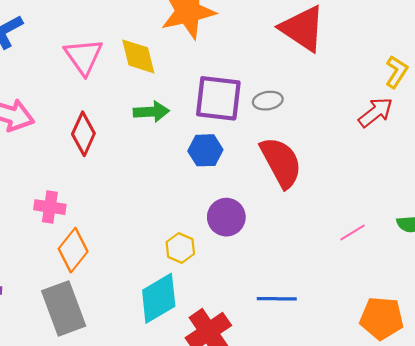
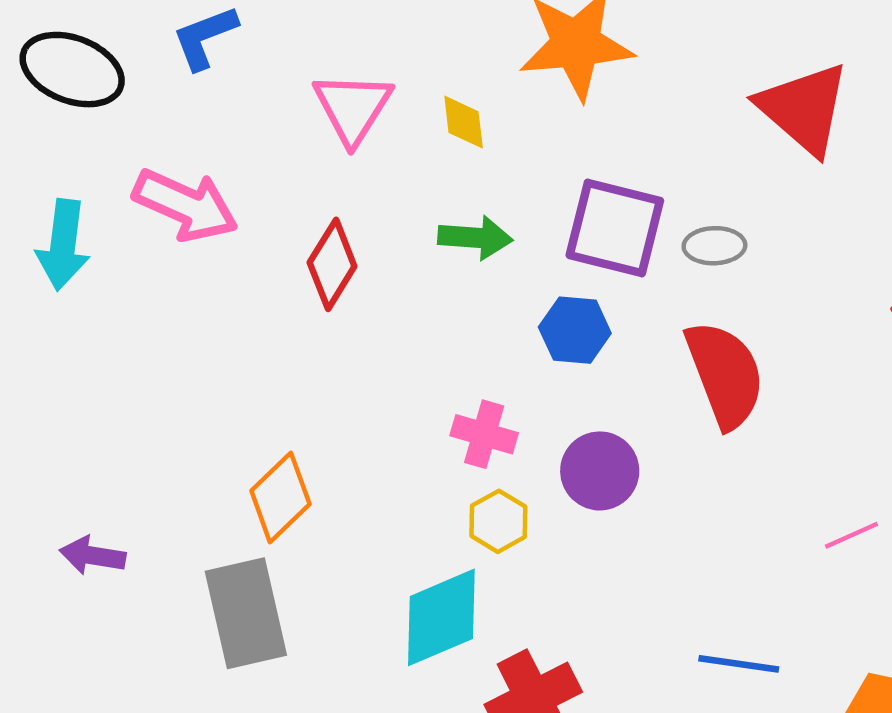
yellow diamond: (138, 56) -> (464, 122), size x0.7
pink cross: (50, 207) -> (484, 434), moved
blue line: (277, 299) -> (739, 664), moved

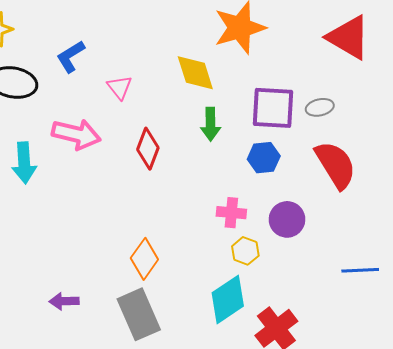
pink triangle: (353, 108) -> (119, 87), moved, size x0.7
yellow diamond: (464, 122) -> (195, 73), size x1.6
green arrow: (475, 238) -> (211, 124), turned 96
blue line: (739, 664) -> (360, 270), moved

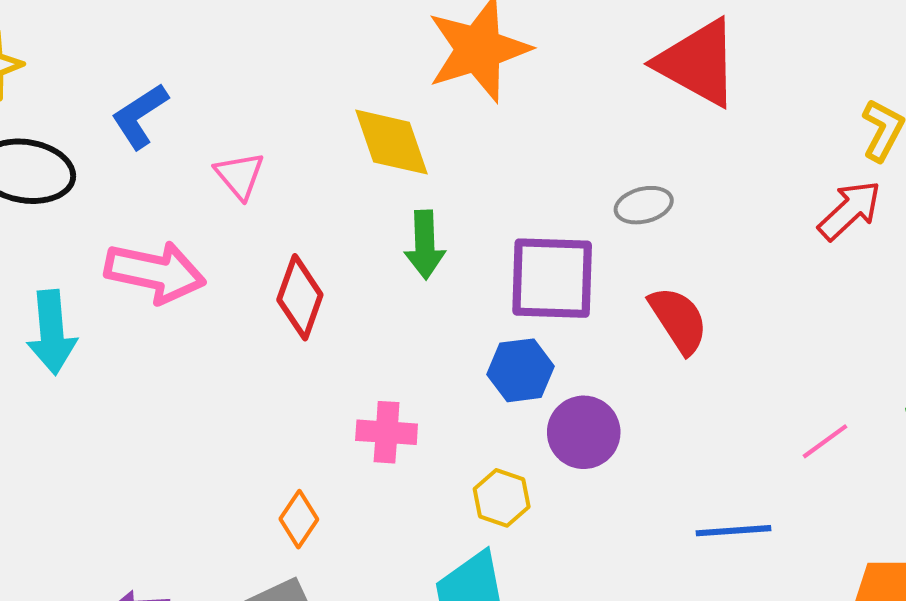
purple square: (273, 108) -> (552, 278), moved
blue hexagon: (264, 158) -> (521, 370), moved
red semicircle: (336, 165) -> (679, 320), size x0.7
pink cross: (231, 213) -> (387, 432), moved
orange diamond: (144, 259) -> (299, 519), size x0.7

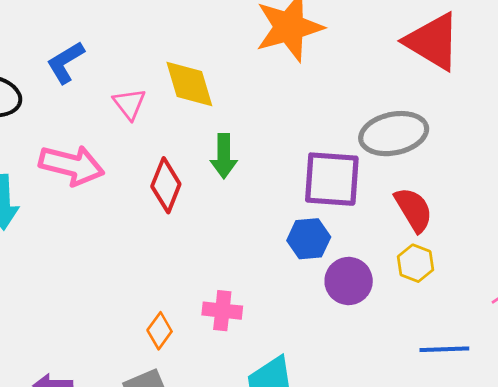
yellow diamond: (391, 142) -> (189, 84), moved
gray ellipse: (644, 205) -> (394, 134), size x1.8
green arrow: (425, 245) -> (224, 156), moved
pink cross: (387, 432) -> (222, 311), moved
yellow hexagon: (502, 498) -> (415, 263), moved

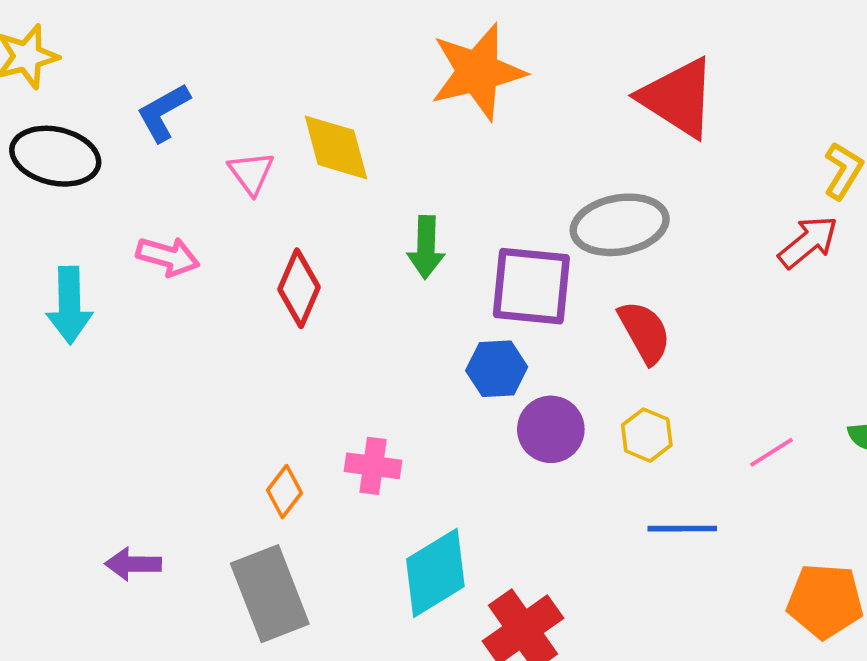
green arrow: (224, 156) -> (426, 247), moved
pink arrow: (72, 165) -> (168, 256), size x0.7
yellow hexagon: (415, 263) -> (647, 435), moved

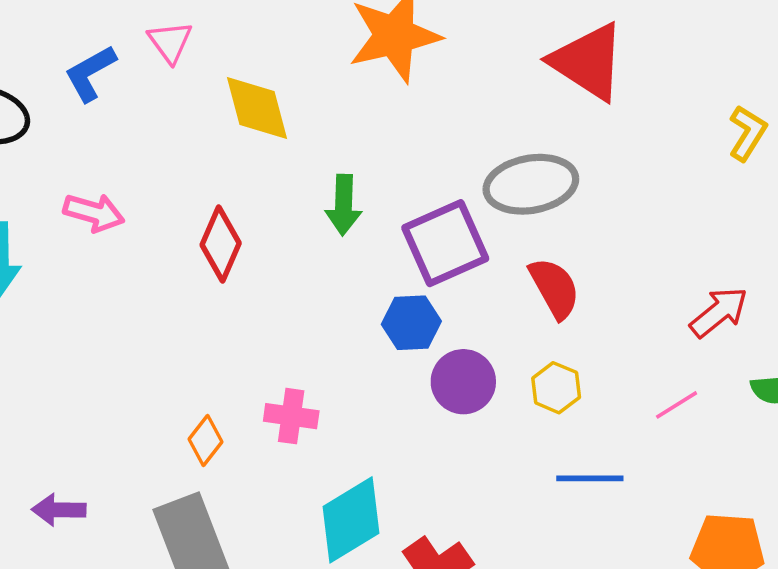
pink triangle: (251, 173) -> (170, 42), moved
red arrow: (808, 242) -> (719, 312), moved
purple square: (531, 286) -> (445, 243), turned -30

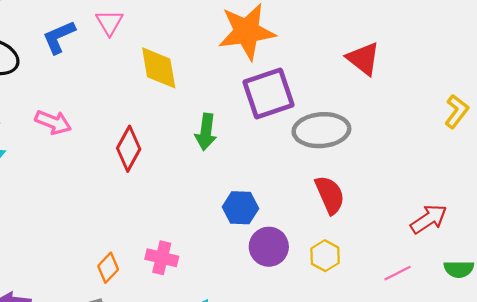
red triangle: (588, 62) -> (363, 59), size x0.7
purple square: (445, 243) -> (269, 94), moved

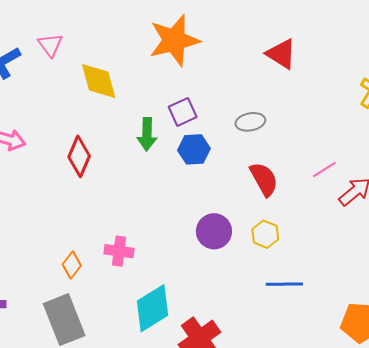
purple square: (269, 94) -> (183, 112), moved, size x0.6
gray ellipse: (321, 130) -> (250, 122), size x0.6
blue hexagon: (240, 208) -> (194, 149), moved
pink line: (398, 273) -> (324, 169), moved

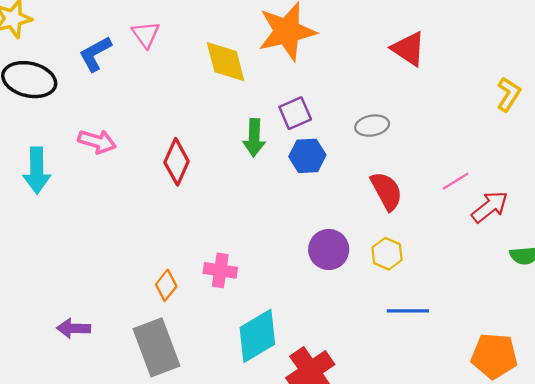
yellow diamond: (99, 81) -> (226, 62), moved

